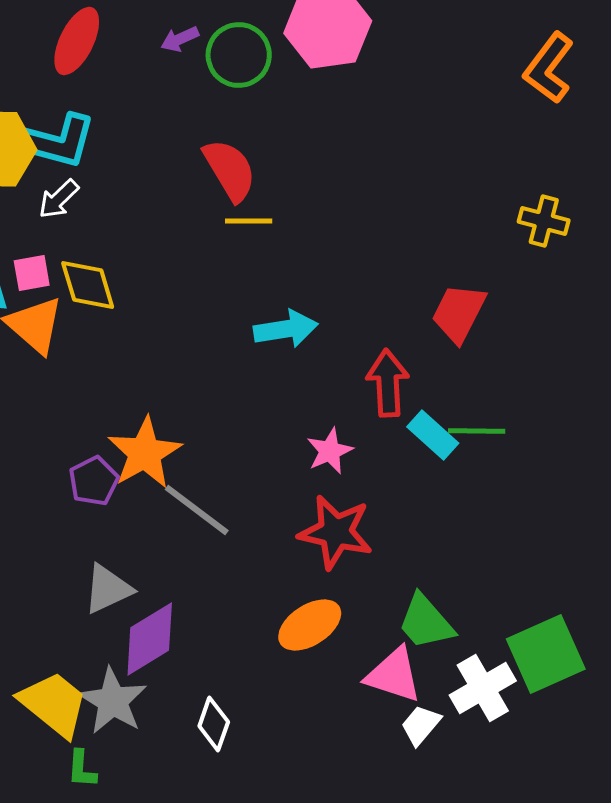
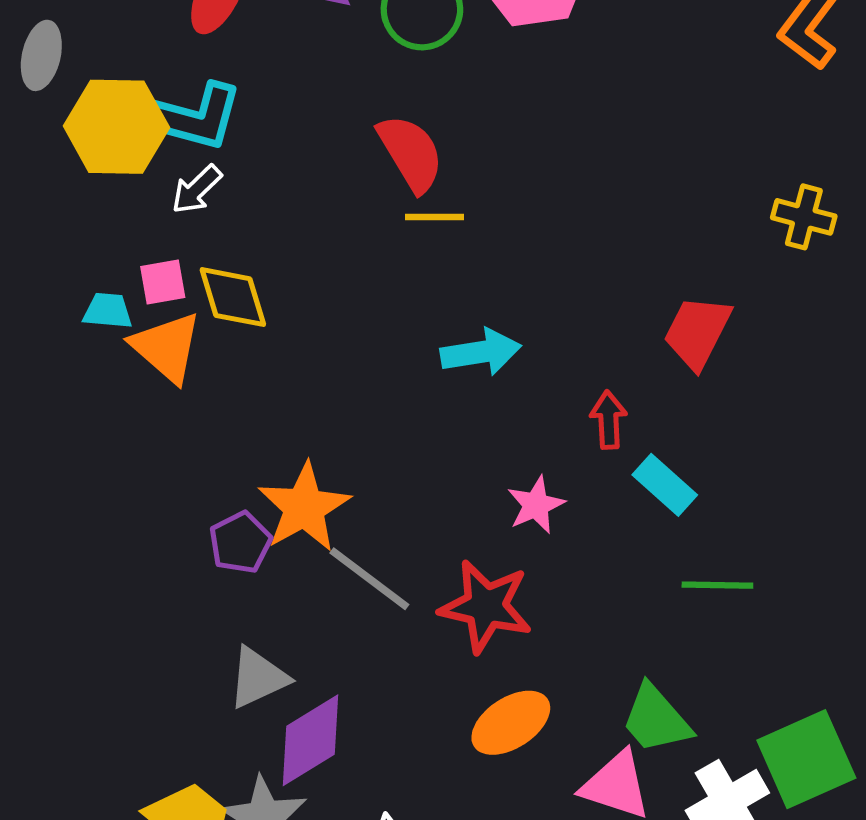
red arrow: (388, 383) -> (608, 420), size x0.7
green line: (477, 431) -> (717, 585), moved
red star: (336, 532) -> (486, 606), moved

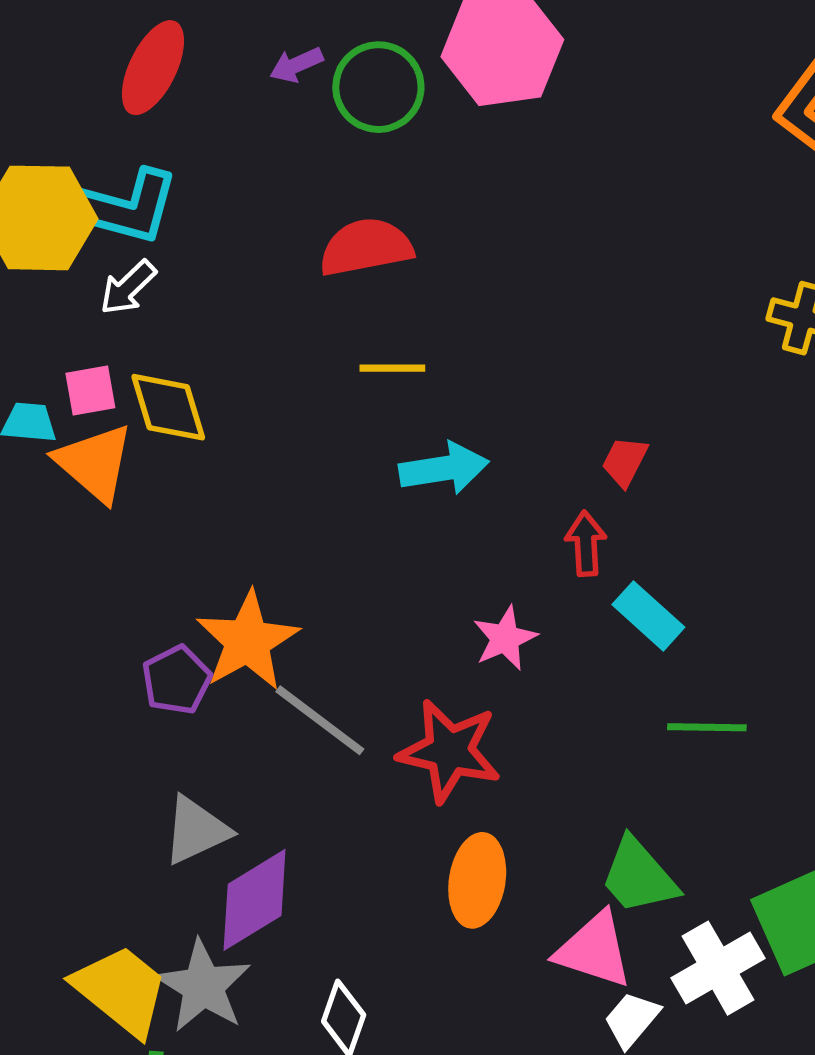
red semicircle: (411, 153) -> (366, 247), turned -70
yellow line: (434, 217) -> (392, 368), moved
red trapezoid: (697, 332) -> (625, 461), moved, size x0.6
orange ellipse: (511, 723) -> (477, 880), turned -48

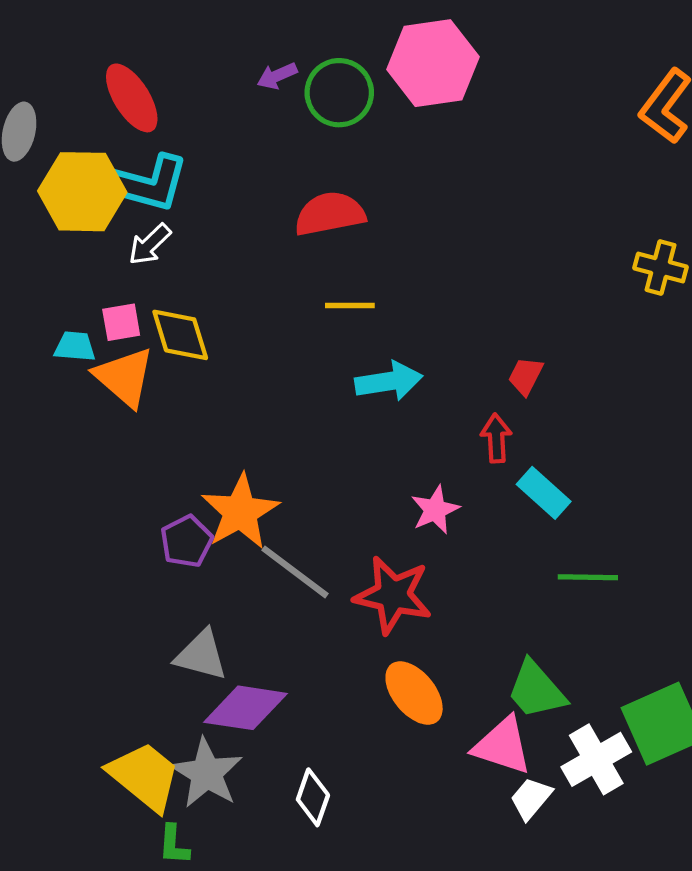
red ellipse: (153, 68) -> (132, 98), moved, turned -58
gray triangle: (196, 830) -> (201, 655), turned 40
orange ellipse: (477, 880) -> (414, 693), turned -48
purple diamond: (255, 900) -> (246, 708), turned 40

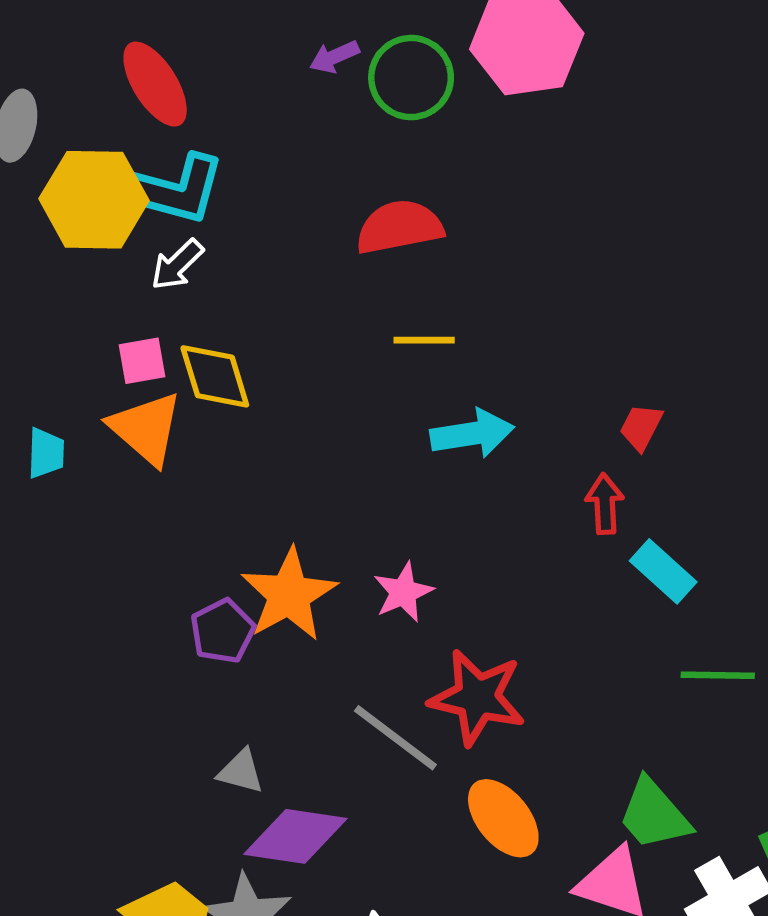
cyan trapezoid: (75, 346) -> (46, 453), moved, turned 87
pink star: (435, 510) -> (403, 592), moved
gray line: (295, 572) -> (395, 738), moved
gray triangle: (201, 655) -> (241, 771), size x0.7

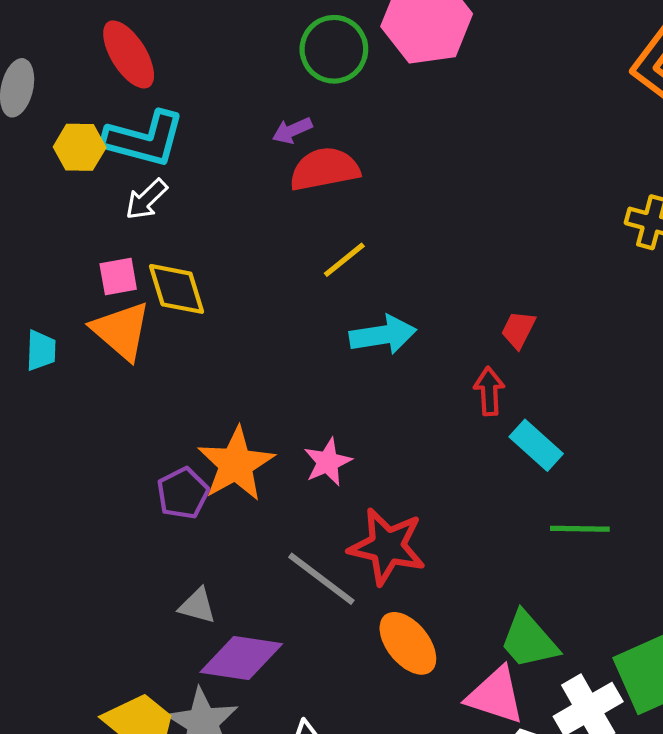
purple arrow: (334, 57) -> (292, 131), moved
yellow hexagon: (94, 200) -> (80, 147), size x0.6
yellow line: (424, 340) -> (344, 260), turned -39

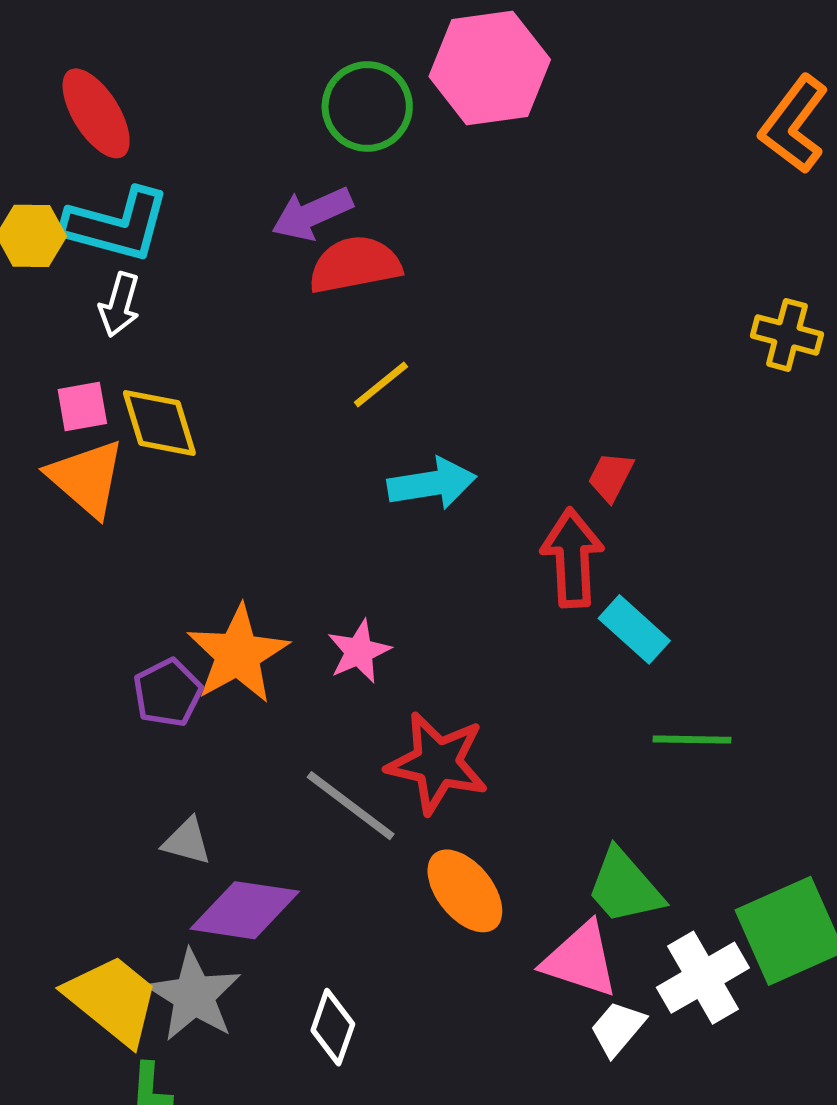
purple arrow: (292, 131) -> (312, 214), size x1.5
white arrow: (146, 199) -> (119, 305), turned -30
red arrow: (489, 391) -> (572, 558), size x1.5

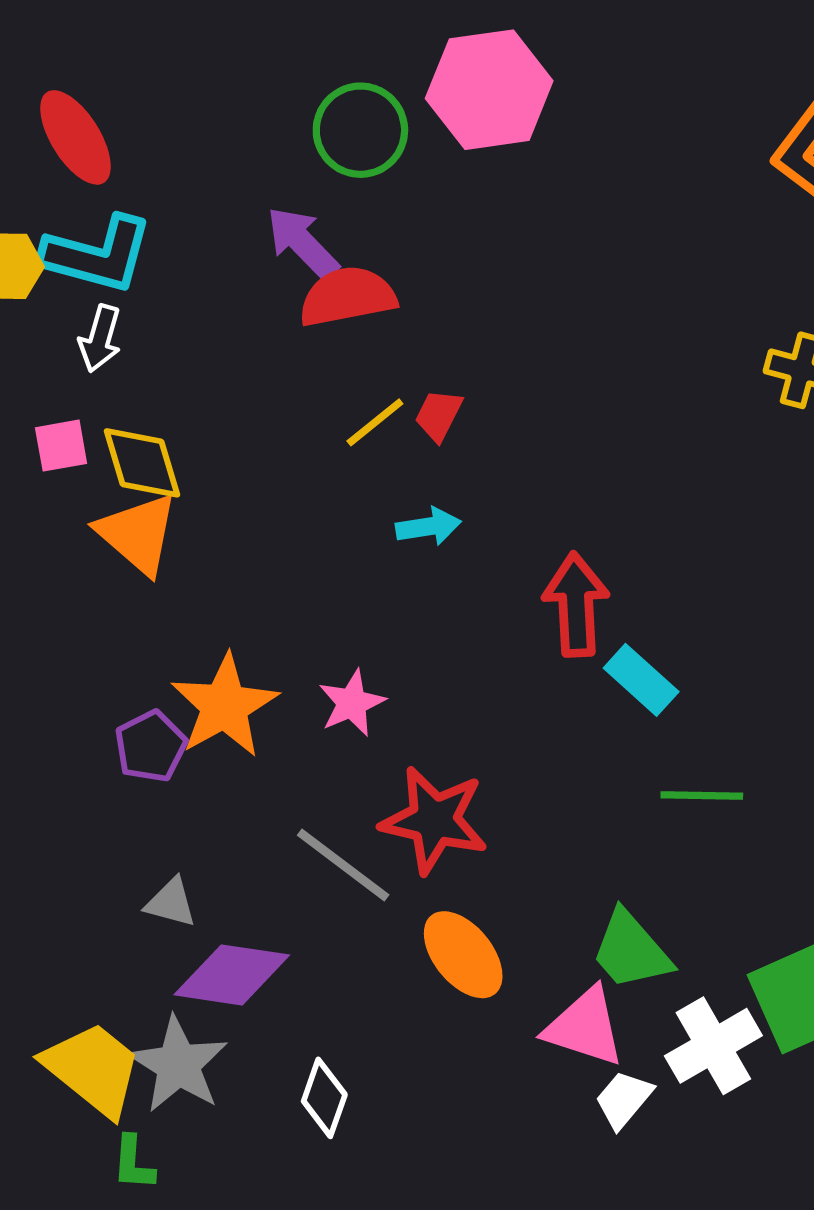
purple arrow: (312, 214) -> (303, 243), turned 70
red trapezoid: (611, 477) -> (439, 415), moved
orange triangle: (86, 478) -> (138, 534), moved
cyan arrow: (432, 484) -> (428, 527), size x0.7

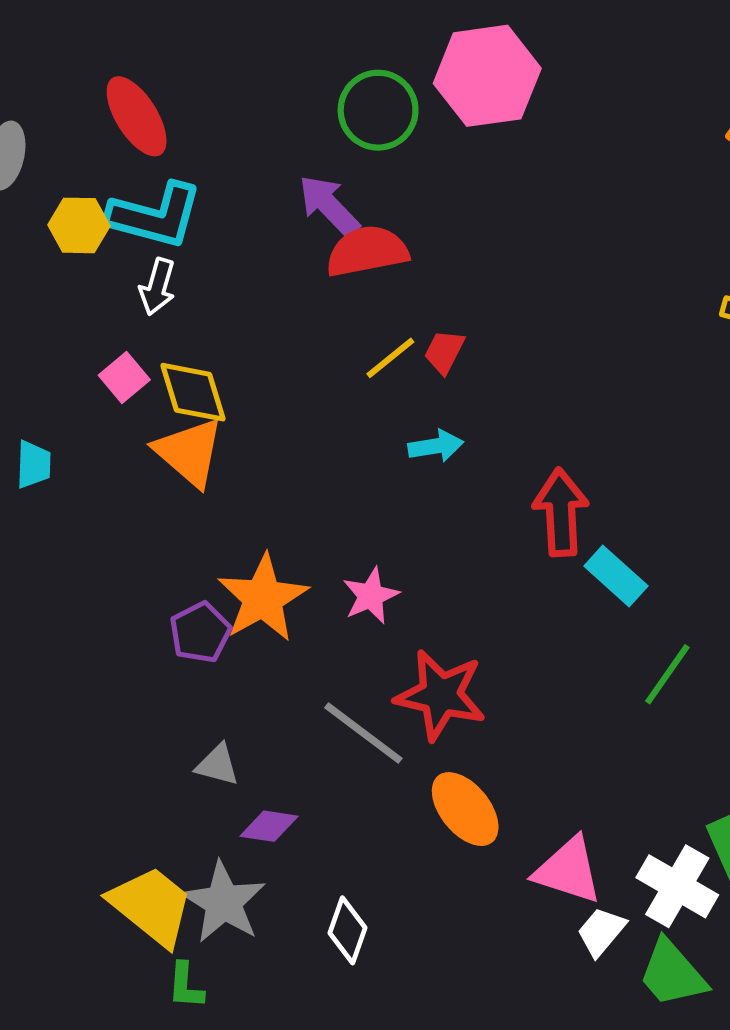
pink square: (61, 446) -> (124, 377), turned -30
green line: (702, 796) -> (667, 674), turned -56
green trapezoid: (631, 950) -> (672, 973), moved
purple diamond: (232, 975) -> (269, 826), size x0.6
white cross: (713, 1046) -> (677, 886), turned -30

